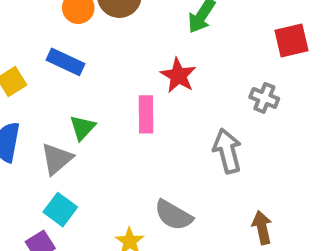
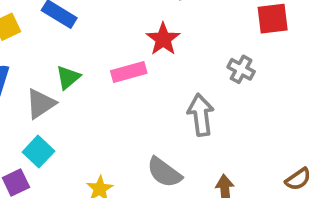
pink rectangle: (146, 114) -> (129, 72), turned 68
gray semicircle: (173, 215) -> (164, 172), moved

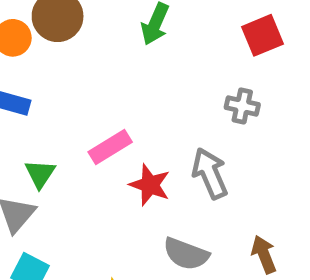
red star: (163, 39) -> (150, 185), moved

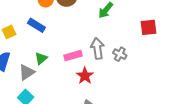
gray cross: (242, 106) -> (120, 54), moved
gray arrow: (210, 173) -> (97, 48), moved

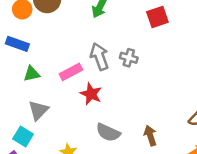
green triangle: (41, 58) -> (32, 74), moved, turned 40
gray triangle: (27, 72) -> (38, 110), moved

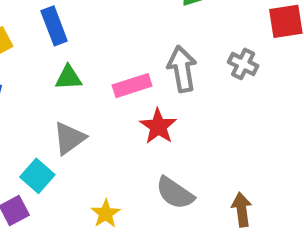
blue rectangle: (17, 44) -> (54, 26), turned 40
gray cross: (129, 58) -> (243, 64), moved

